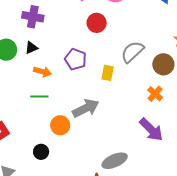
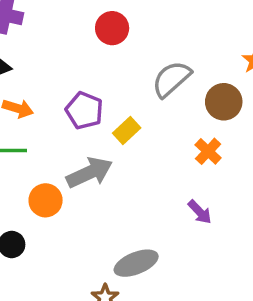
purple pentagon: (76, 59) -> (84, 111), moved
yellow rectangle: (108, 73) -> (127, 131), moved, turned 35
purple arrow: (151, 130) -> (200, 212), size x0.6

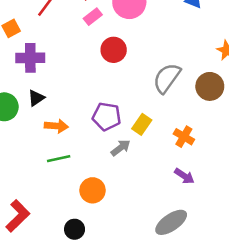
orange cross: (208, 151) -> (184, 137), moved
gray arrow: (90, 173) -> (121, 148), moved, size x0.6
purple arrow: (200, 212) -> (184, 176), moved

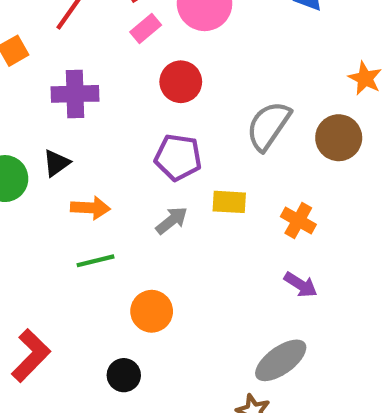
purple cross: (30, 58) -> (75, 94), moved
purple pentagon: (107, 116) -> (178, 157), moved
yellow rectangle: (142, 124) -> (229, 202), turned 60
gray arrow: (121, 148) -> (172, 220), moved

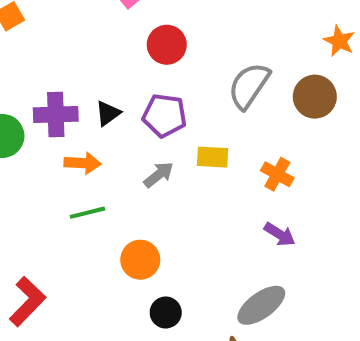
purple cross: (75, 94) -> (56, 114), moved
black triangle: (56, 163) -> (108, 113), moved
black circle: (124, 375) -> (166, 312), moved

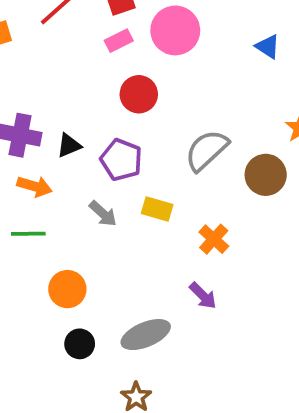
gray arrow: (159, 175) -> (103, 214), turned 68
gray ellipse: (261, 305) -> (146, 335), moved

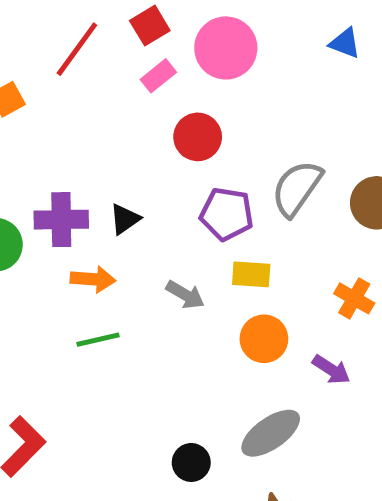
purple pentagon: (121, 160) -> (227, 214), moved
orange cross: (214, 239) -> (354, 298), moved
orange circle: (67, 289) -> (264, 339), moved

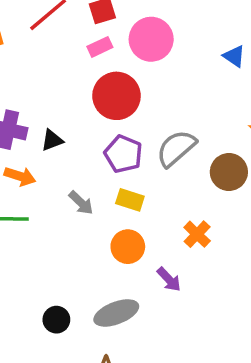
red circle: (198, 137) -> (116, 96), size x1.4

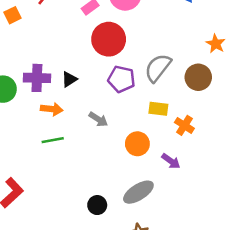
yellow rectangle: (130, 200) -> (158, 109), moved

